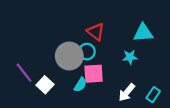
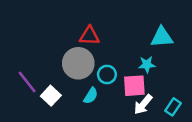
red triangle: (96, 32) -> (89, 36), moved, turned -36
cyan circle: (87, 52) -> (107, 74), moved
pink square: (94, 74) -> (134, 86), moved

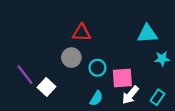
gray circle: (78, 63) -> (71, 58), size x0.7
cyan star: (147, 65) -> (162, 59), moved
cyan semicircle: (91, 96) -> (96, 98), moved

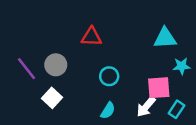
gray circle: (71, 58) -> (56, 65), moved
purple line: (25, 75) -> (27, 69), moved
pink square: (122, 78) -> (159, 88), moved

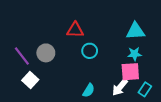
cyan star: (182, 66) -> (134, 54), moved
cyan circle: (109, 76) -> (90, 51), moved
white square: (52, 98) -> (30, 80), moved

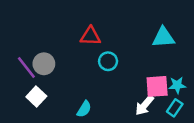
gray circle: (46, 53) -> (44, 64), moved
cyan star: (134, 54) -> (177, 85), moved
cyan semicircle: (89, 90) -> (84, 109), moved

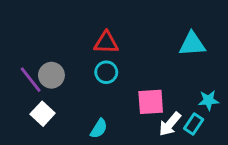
cyan circle: (108, 61) -> (106, 72), moved
pink square: (157, 86) -> (151, 102), moved
cyan rectangle: (175, 108) -> (194, 124), moved

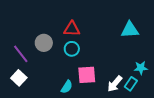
gray circle: (51, 75) -> (44, 43), moved
pink square: (151, 102) -> (87, 75), moved
white square: (43, 114) -> (19, 78), moved

